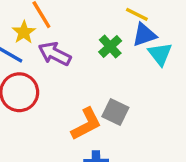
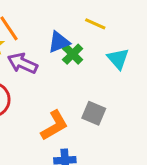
blue triangle: (144, 35) -> (59, 42), moved
gray square: (115, 112) -> (94, 113), moved

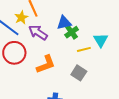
yellow line: (95, 24) -> (84, 49), moved, turned -48
orange L-shape: (54, 125) -> (46, 64), moved

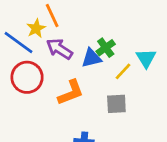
blue triangle: (64, 23) -> (92, 58), moved
yellow line: (84, 49) -> (123, 71), turned -32
gray square: (79, 73) -> (116, 104), turned -35

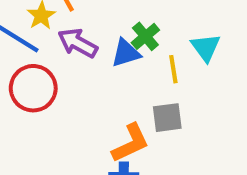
yellow line: (123, 71) -> (173, 69), turned -48
orange L-shape: (71, 93) -> (131, 143), moved

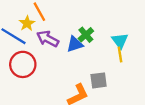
yellow line: (173, 69) -> (120, 55), moved

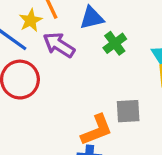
blue triangle: (75, 44) -> (92, 18), moved

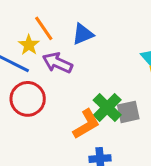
green cross: (115, 43) -> (107, 107), moved, size x1.4
orange L-shape: (97, 130) -> (86, 124), moved

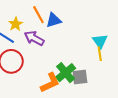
orange line: (44, 28) -> (38, 15), moved

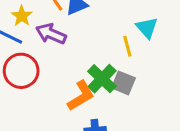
yellow line: (100, 54) -> (127, 46), moved
gray square: (80, 77) -> (123, 83), turned 35

